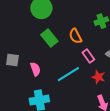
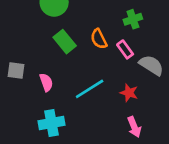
pink rectangle: (88, 56) -> (125, 49), moved

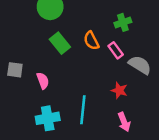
cyan line: (90, 89) -> (83, 110), moved, turned -52

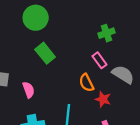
orange semicircle: (91, 41) -> (86, 83), moved

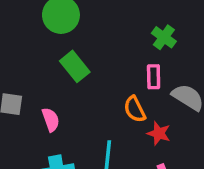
green cross: (107, 33) -> (164, 37), turned -35
pink rectangle: (99, 60) -> (154, 77), turned 35

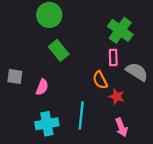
green cross: (164, 37) -> (120, 30), size x1.5
pink semicircle: (51, 120) -> (42, 87), turned 42

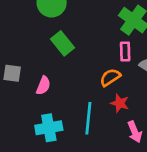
orange semicircle: (100, 80) -> (110, 77), turned 84
red star: (117, 97) -> (120, 103), moved

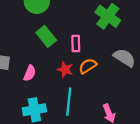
pink rectangle: (125, 51) -> (76, 43), moved
red star: (120, 103) -> (65, 70), moved

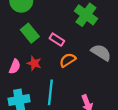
pink rectangle: (76, 43) -> (57, 40), turned -56
red star: (65, 70) -> (34, 63), moved

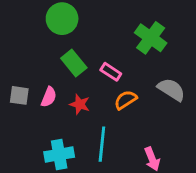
pink semicircle: (15, 67) -> (49, 97), moved

